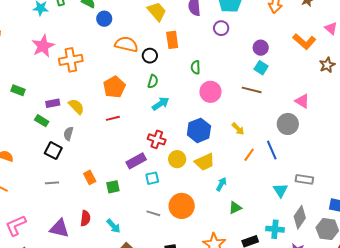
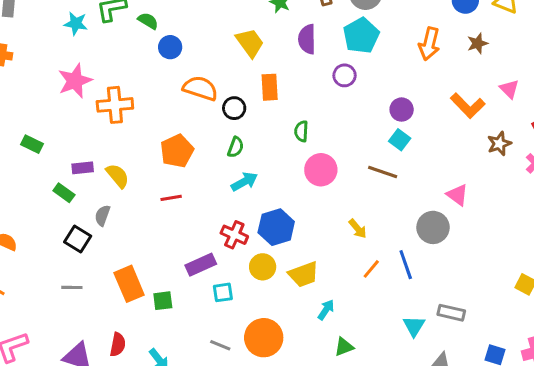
blue hexagon: (199, 130) -> (276, 227), moved
orange rectangle: (90, 177) -> (129, 284), size x1.6

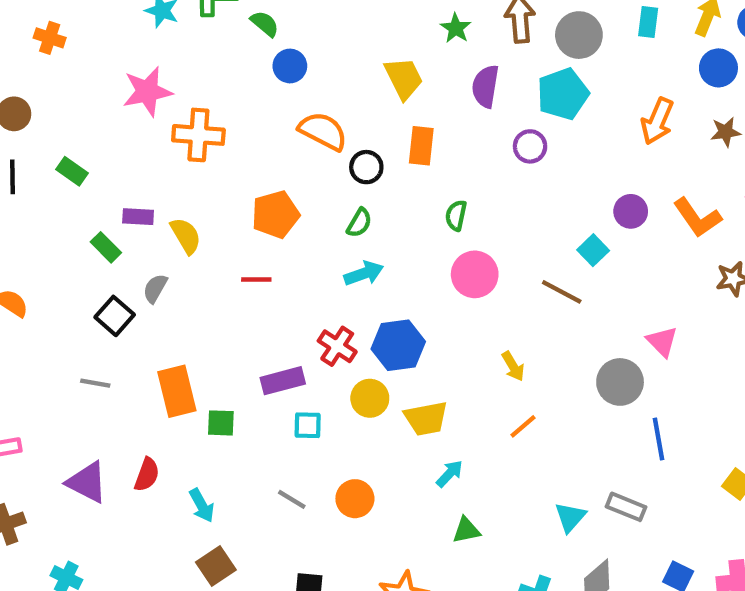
purple circle: (402, 110) -> (631, 211), moved
blue line: (406, 265) -> (658, 439), moved
orange circle: (264, 338) -> (355, 499), size x0.7

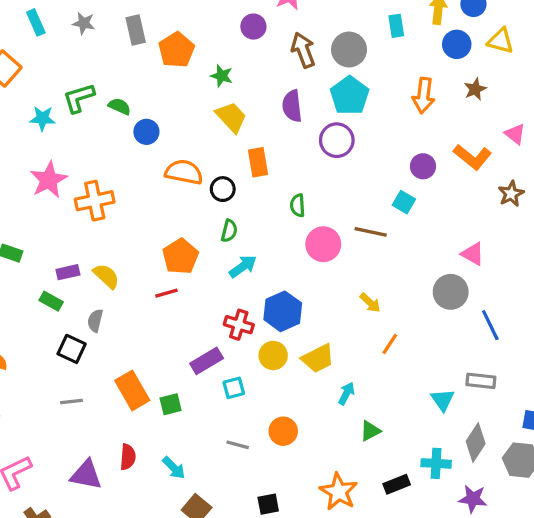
green star: (456, 28) -> (222, 76), moved
purple circle: (530, 146) -> (337, 140), size x1.4
orange pentagon: (275, 214) -> (181, 256), moved
brown line: (562, 292) -> (371, 232), moved

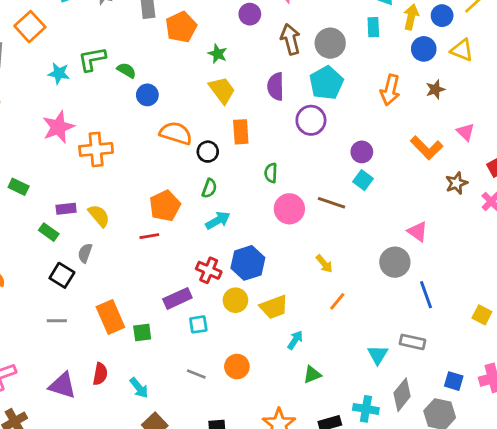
purple circle: (423, 166) -> (362, 152), moved

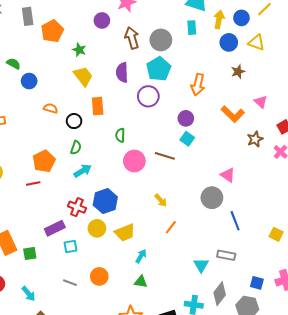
orange arrow: (390, 90) -> (198, 85), moved
orange semicircle: (176, 133) -> (51, 108), size x0.6
green triangle: (312, 375) -> (141, 282), moved, turned 32

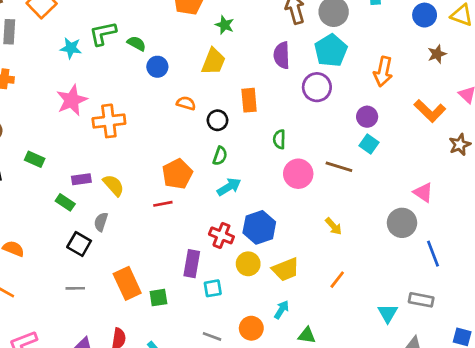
yellow trapezoid: (83, 76) -> (213, 61), moved, turned 60
orange line: (171, 227) -> (337, 280), moved
purple rectangle: (55, 228) -> (192, 264), turned -54
cyan arrow: (141, 256) -> (282, 310), moved

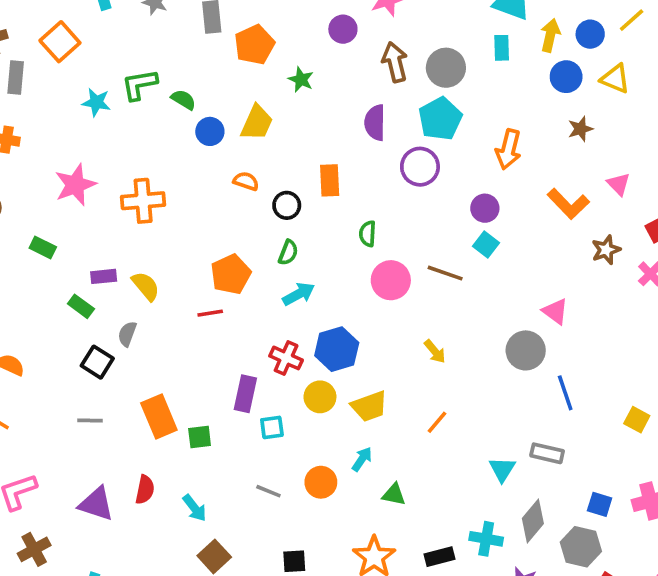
yellow trapezoid: (213, 61) -> (257, 123), moved
pink star: (72, 100) -> (75, 185), moved

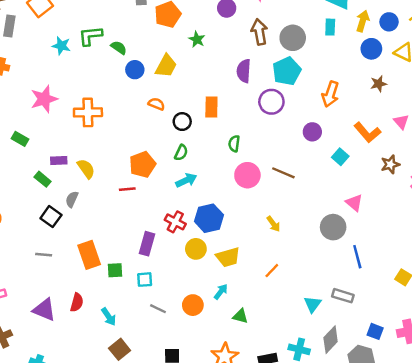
cyan square: (486, 244) -> (340, 157), moved
cyan square: (272, 427) -> (145, 280), moved

